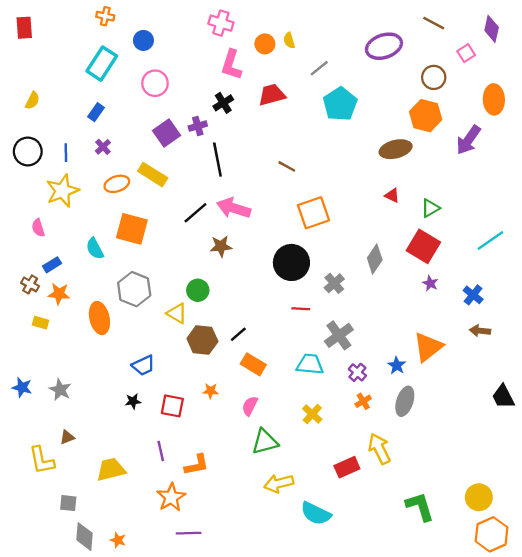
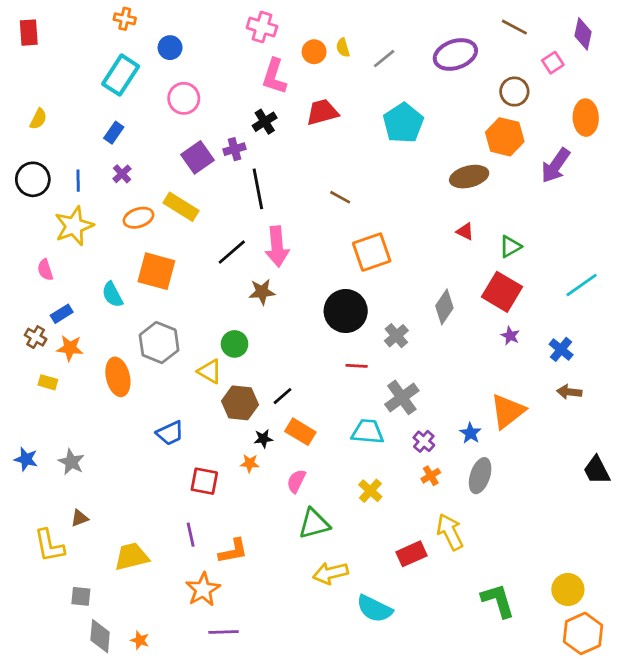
gray line: (319, 68) -> (384, 59), moved
pink arrow: (234, 208) -> (277, 247), turned -112
black star: (133, 401) -> (263, 439), moved

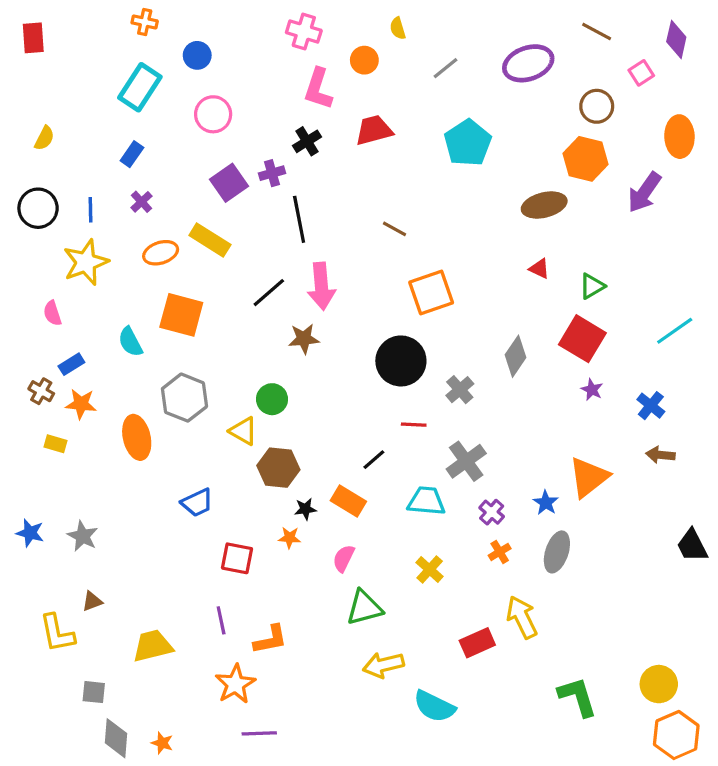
yellow semicircle: (343, 48) -> (398, 28), moved
black line: (283, 396) -> (374, 460), moved

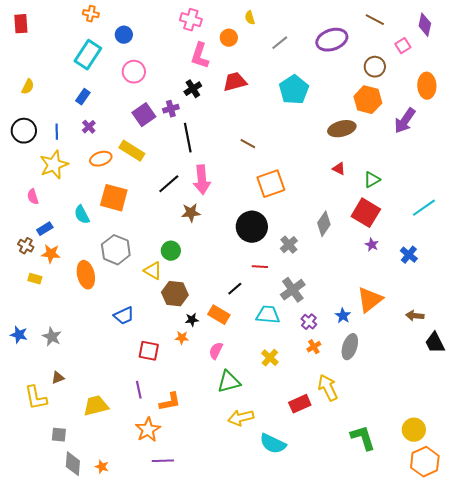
brown arrow: (660, 455) -> (415, 316), moved

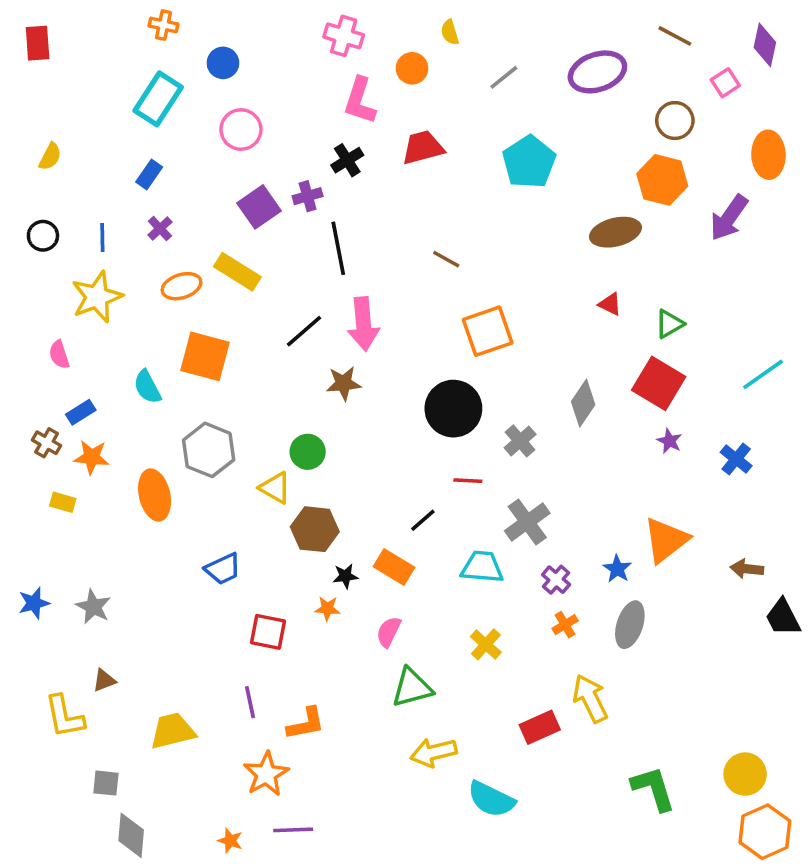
black circle: (24, 131) -> (43, 236), size x0.7
blue star: (19, 335) -> (34, 603), turned -30
orange star: (102, 467) -> (230, 841), moved

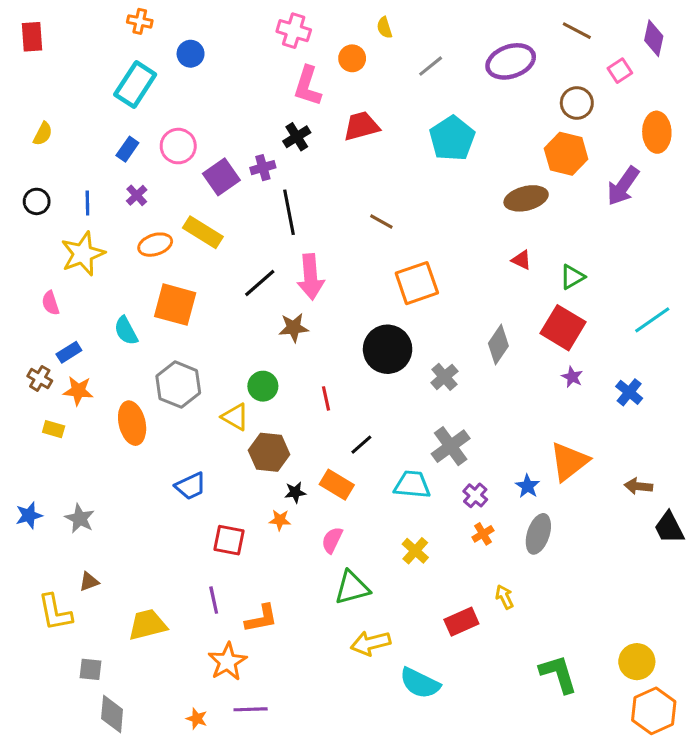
pink circle: (241, 130) -> (178, 146), moved
red line: (468, 481) -> (326, 398), moved, turned 75
yellow arrow: (590, 698) -> (505, 597), size x0.6

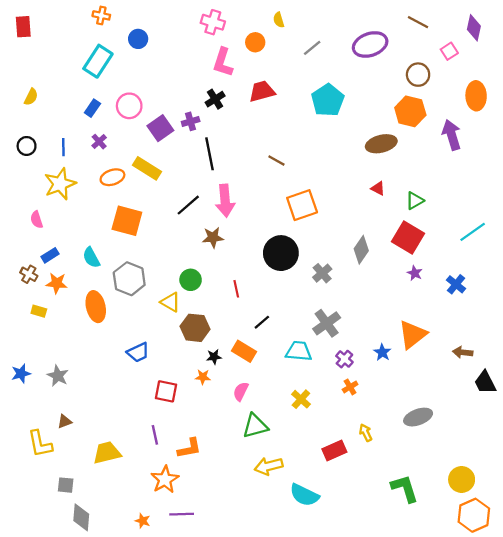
purple arrow: (623, 186) -> (452, 135), turned 128
cyan semicircle: (126, 331) -> (91, 258), moved
gray ellipse: (538, 534) -> (418, 417), moved, turned 52

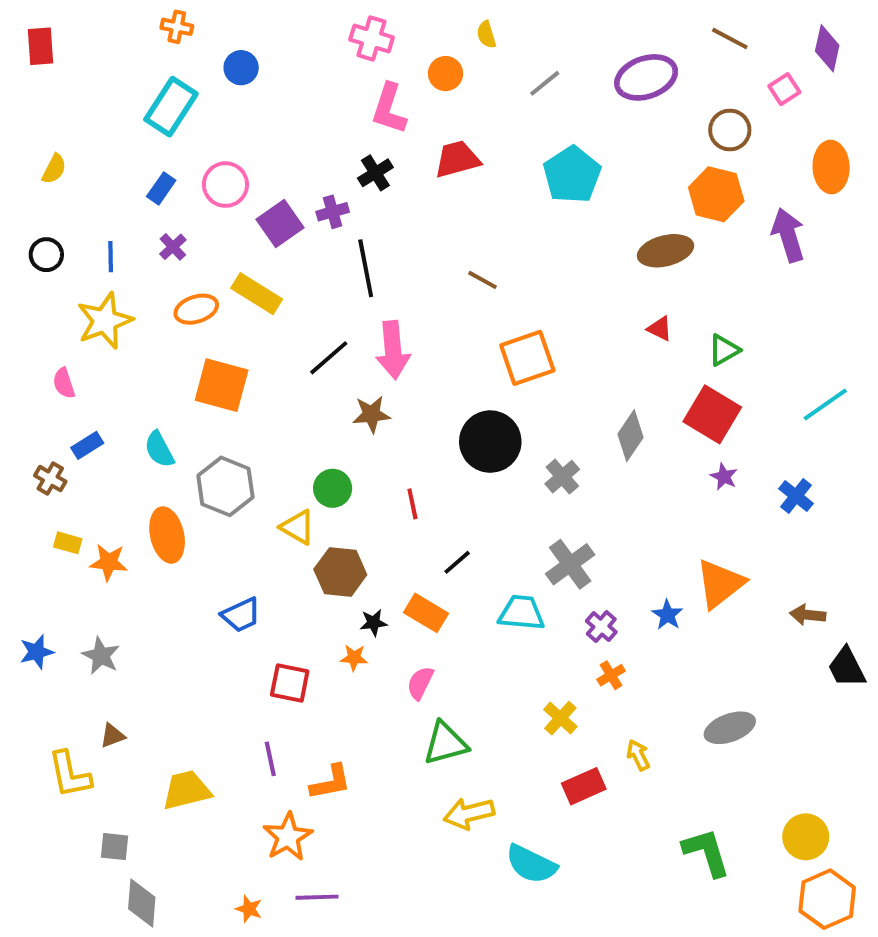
orange star: (57, 283) -> (109, 562), moved
yellow cross: (301, 399) -> (560, 718), moved

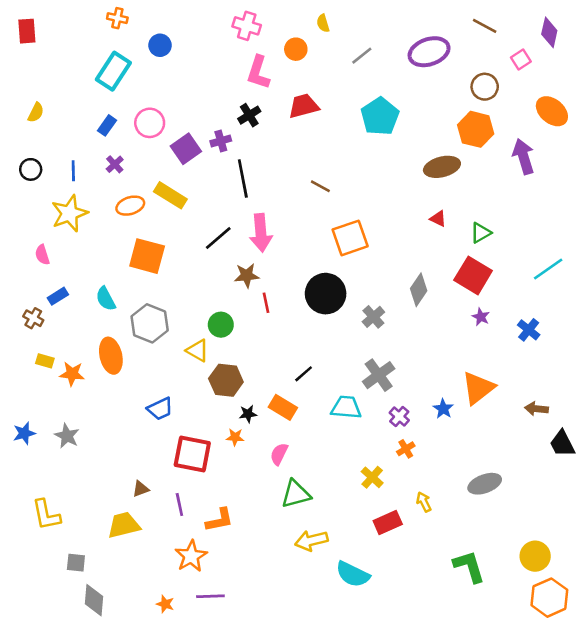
orange ellipse: (831, 167) -> (552, 111), turned -48
red line: (412, 504) -> (266, 303), moved
red square: (290, 683) -> (192, 454), size x1.4
brown triangle: (113, 736) -> (141, 489), moved

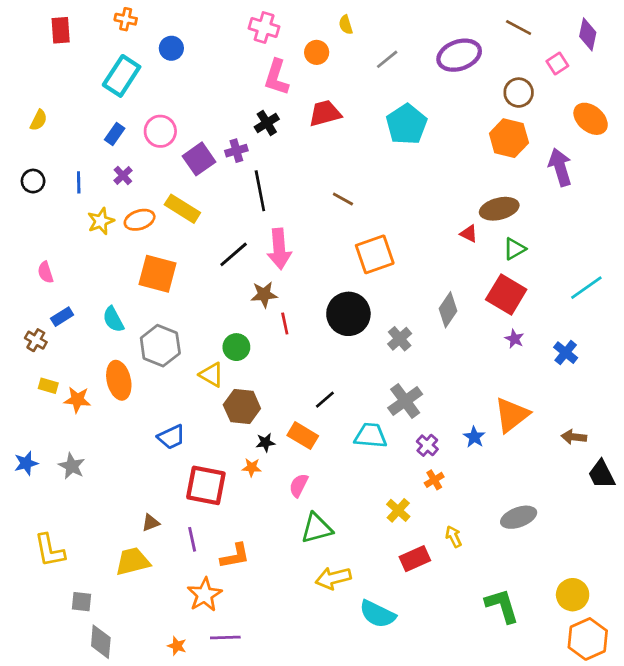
red rectangle: (27, 31) -> (61, 30), moved
brown ellipse: (442, 167) -> (499, 209), moved
yellow star: (69, 213) -> (101, 221), moved, size x0.7

